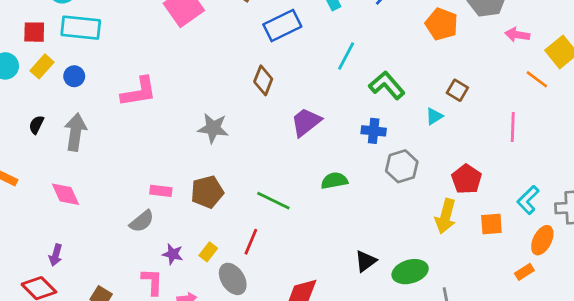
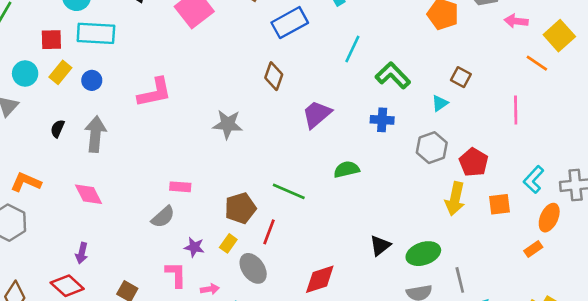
gray hexagon: (402, 166) -> (432, 148), moved
brown pentagon: (207, 192) -> (240, 208), moved

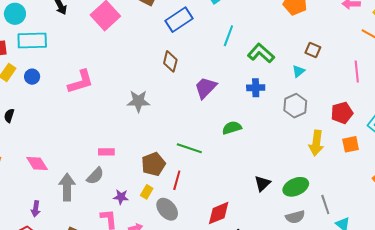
gray arrow: (95, 134) -> (67, 187), moved
red pentagon: (474, 162) -> (342, 113), moved, turned 30

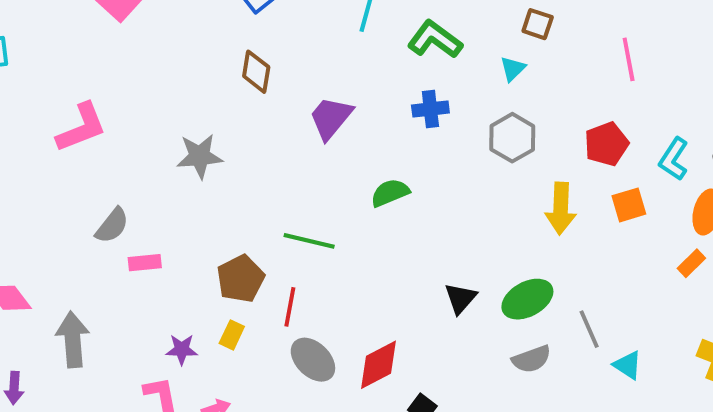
gray semicircle: (95, 176) -> (112, 226), moved
gray ellipse: (167, 209) -> (313, 360), moved

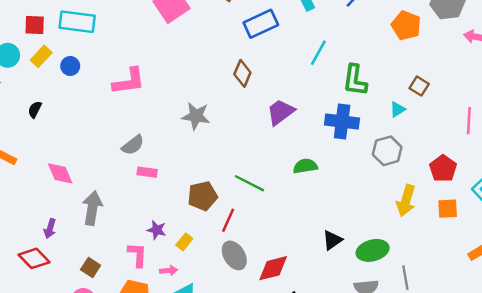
green L-shape: (435, 39) -> (355, 80), turned -132
blue cross: (430, 109) -> (342, 122), size x1.5
red pentagon: (606, 144) -> (443, 169), turned -30
yellow rectangle: (232, 335) -> (184, 242), moved

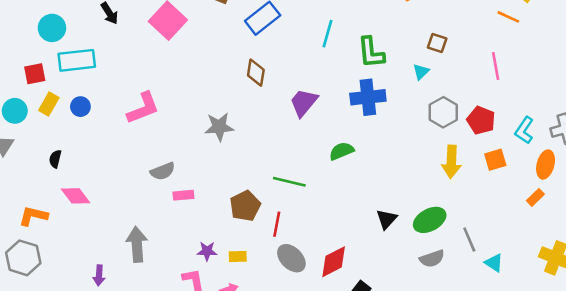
gray semicircle: (133, 145) -> (163, 171), turned 30
gray hexagon: (387, 151) -> (443, 112), moved
pink diamond: (60, 173) -> (76, 196), moved
yellow rectangle: (184, 242) -> (238, 257), turned 63

